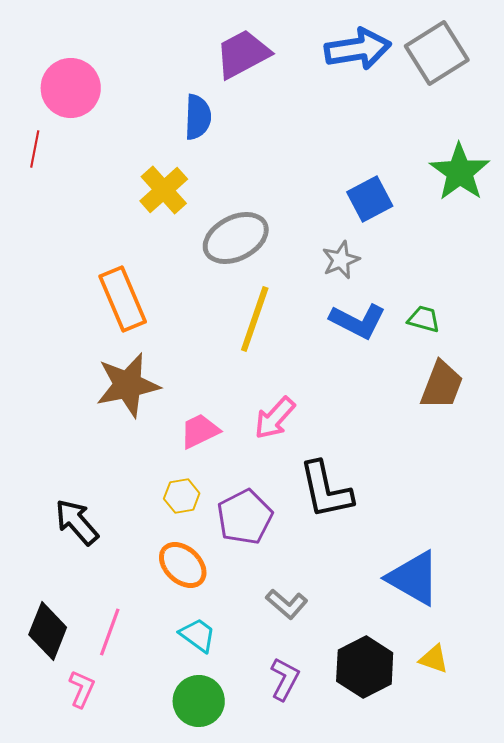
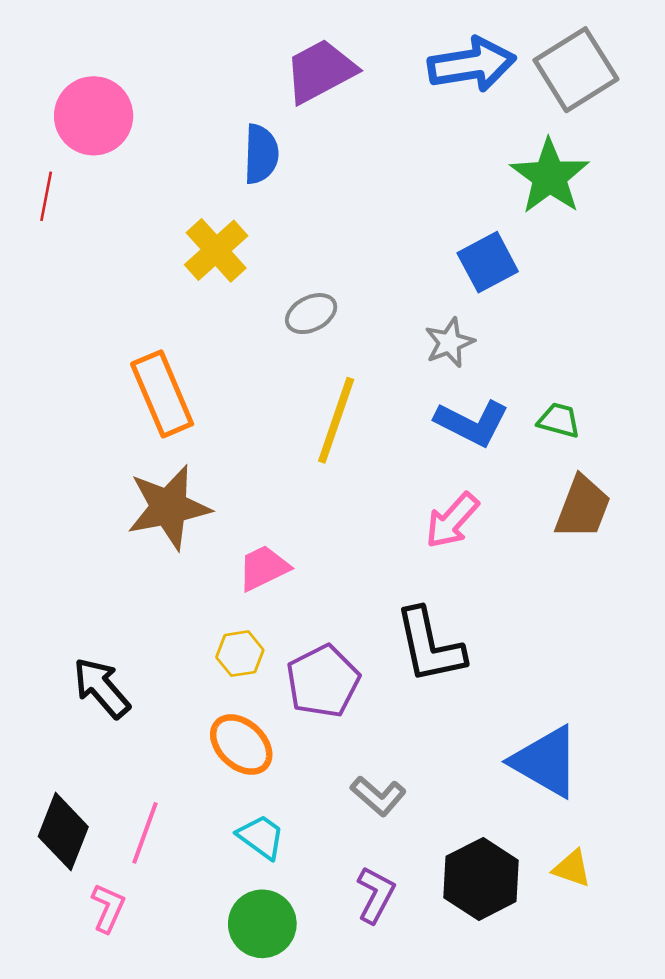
green star: (460, 172) -> (550, 176), moved
gray ellipse: (236, 238) -> (311, 314), size x0.6
pink arrow: (275, 418) -> (452, 520), moved

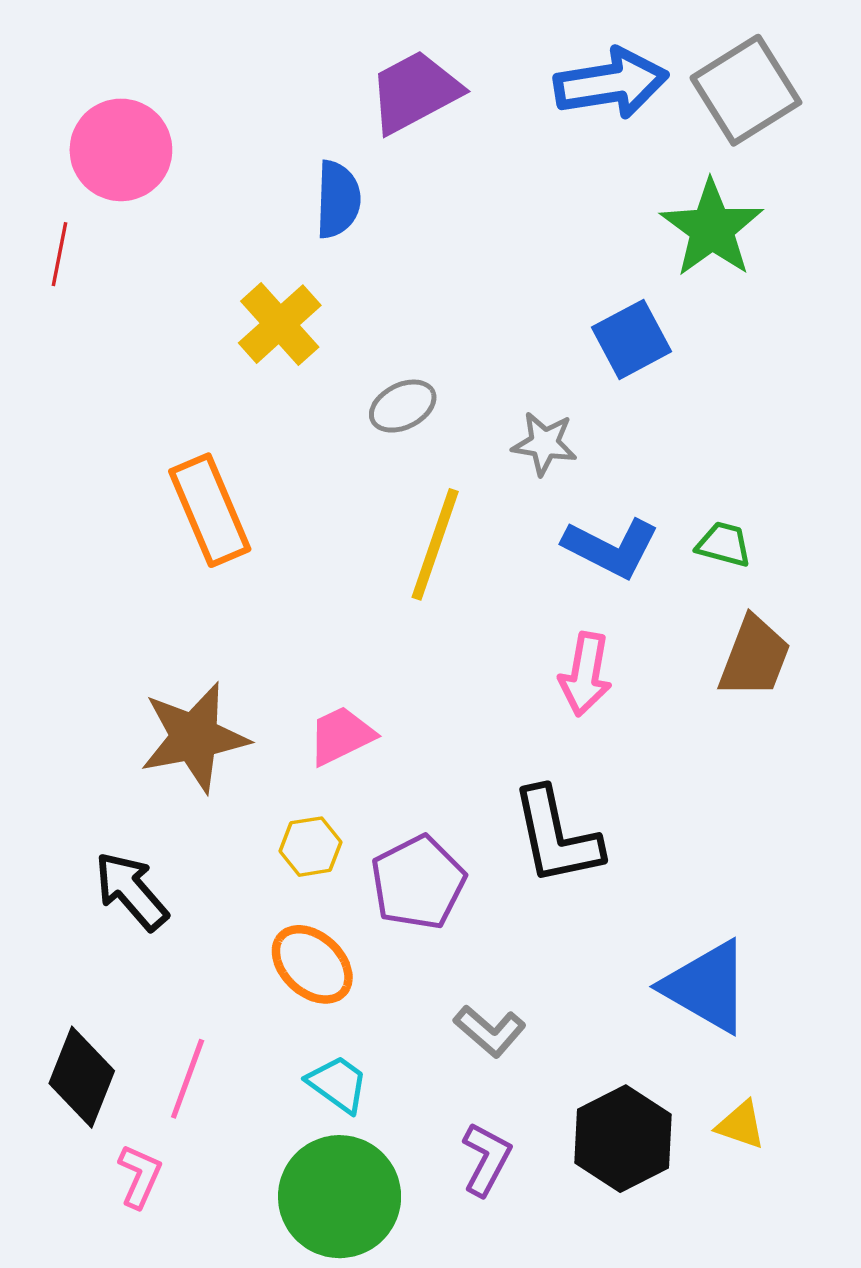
gray star: (449, 343) -> (544, 444), moved, turned 30
brown star: (169, 507) -> (194, 737), moved
pink arrow: (452, 520) -> (585, 674), turned -32
green circle: (262, 924) -> (340, 1197), size x1.4

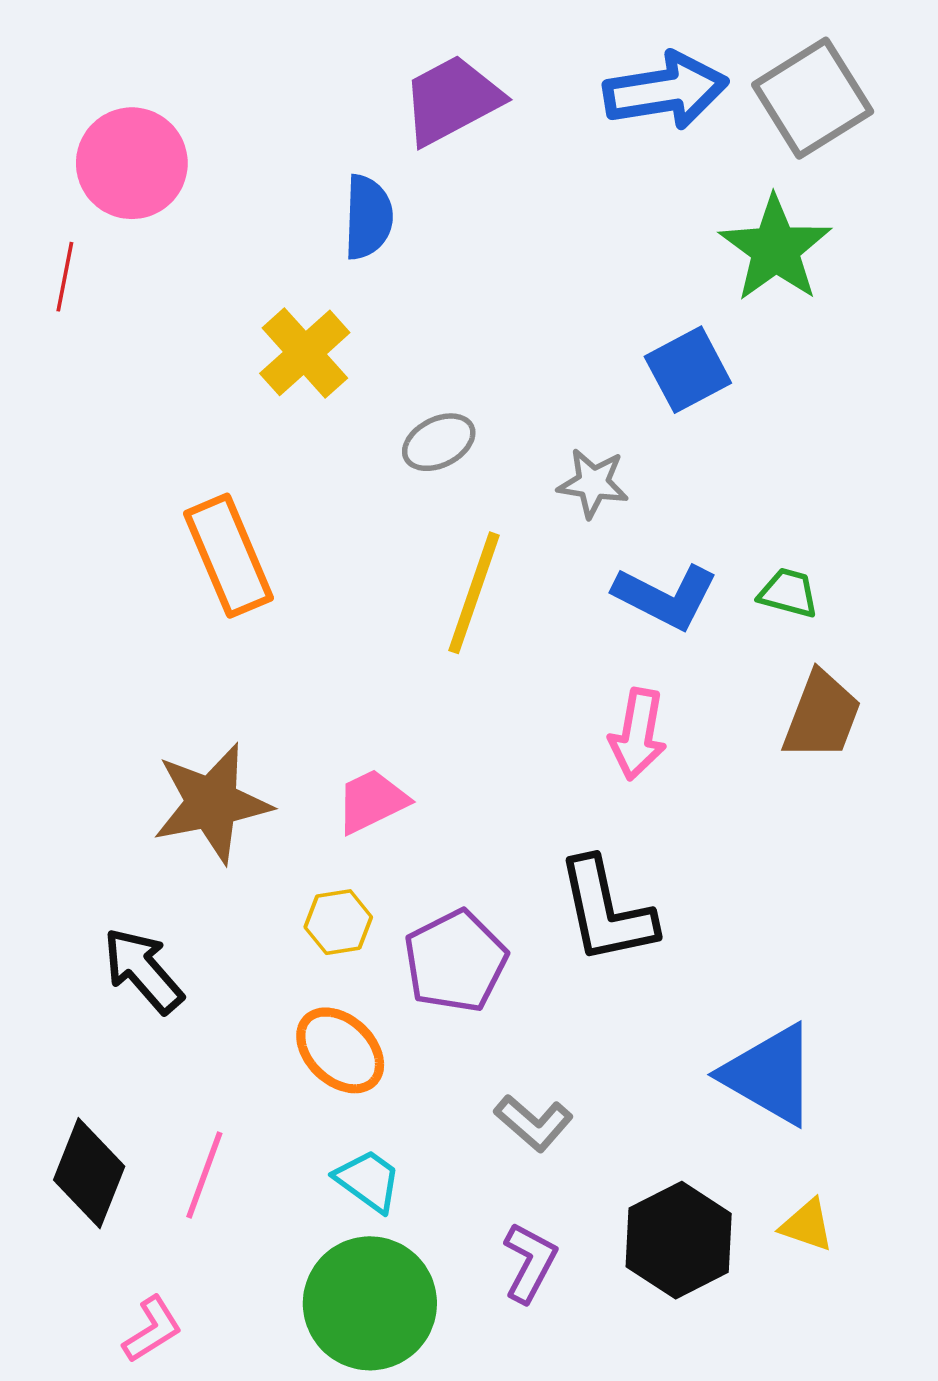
pink L-shape: (140, 1176) -> (152, 1329), moved, turned 34

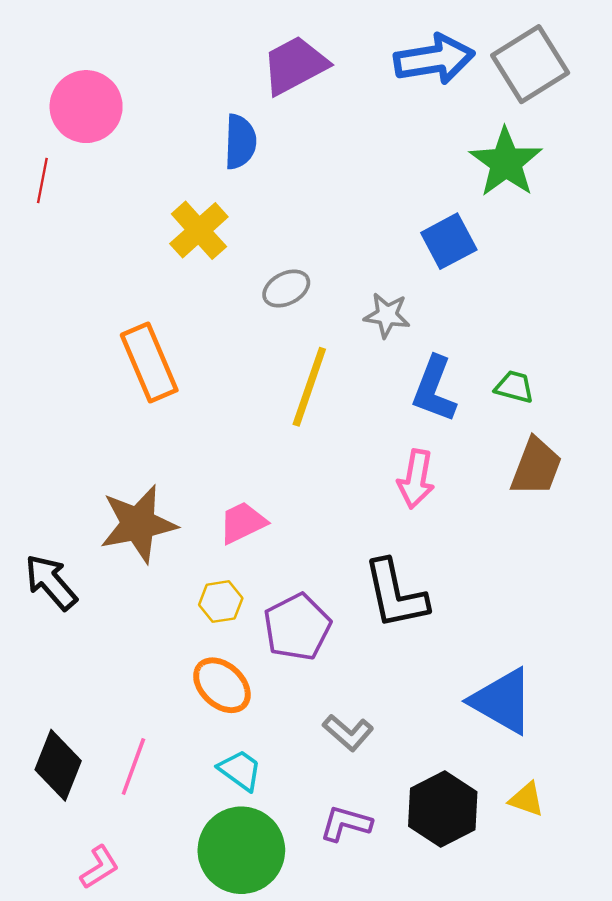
blue L-shape: (666, 597) -> (434, 389), turned 84
black arrow: (143, 970) -> (51, 582), moved
purple L-shape: (530, 1262) -> (346, 824), turned -102

